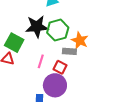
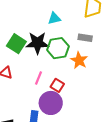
green square: (14, 43) -> (16, 44), moved
gray rectangle: (69, 51) -> (85, 38), moved

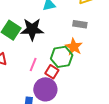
green hexagon: (58, 48) -> (62, 57), moved

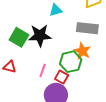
gray rectangle: (80, 24) -> (87, 28), size x1.5

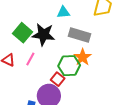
gray rectangle: (87, 28) -> (79, 35), moved
pink line: (43, 70) -> (30, 59), moved

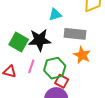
green hexagon: (69, 66) -> (55, 68), moved

